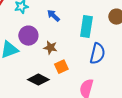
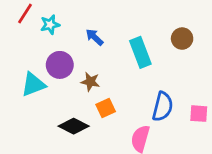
cyan rectangle: (86, 27) -> (140, 52), turned -30
blue semicircle: (97, 54) -> (163, 107), moved

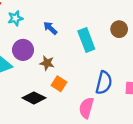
orange square: (106, 108) -> (59, 84), turned -32

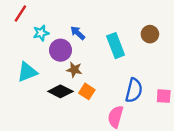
cyan star: (15, 18) -> (41, 33), moved
purple circle: (23, 50) -> (60, 50), moved
black diamond: (34, 98) -> (60, 91), moved

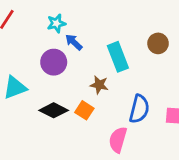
cyan star: (41, 33) -> (56, 23), moved
brown star: (74, 70) -> (99, 85), moved

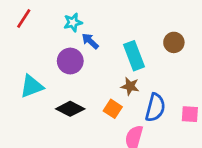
brown star: (99, 85) -> (130, 86), moved
orange square: (84, 110) -> (113, 109), moved

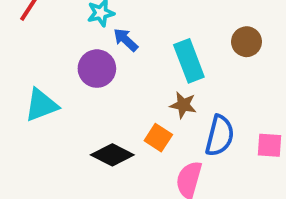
black diamond: (70, 109) -> (112, 155), moved

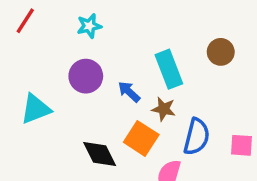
blue arrow: (126, 40) -> (129, 92), moved
orange square: (158, 138) -> (141, 138), size x1.4
black diamond: (112, 155) -> (100, 154), turned 36

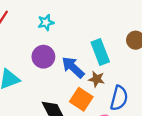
blue arrow: (129, 92) -> (73, 67), size x1.5

